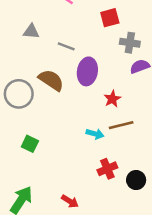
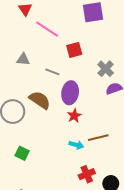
red square: (110, 18) -> (74, 50), moved
gray cross: (130, 43) -> (106, 69), turned 35
red star: (112, 99) -> (74, 116), moved

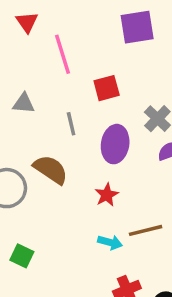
pink line: (47, 29) -> (63, 54), turned 40
gray line: (52, 72) -> (71, 124), turned 56
purple ellipse: (70, 93) -> (115, 144), moved

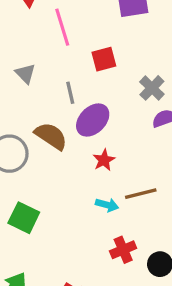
gray triangle: (24, 103) -> (25, 74), turned 40
purple ellipse: (115, 144) -> (93, 120), moved, turned 36
green square: (22, 256) -> (24, 218), size x1.4

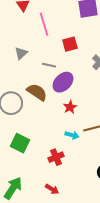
gray triangle: (25, 74) -> (21, 53), turned 32
gray line: (70, 93) -> (49, 65), turned -64
red cross: (123, 250) -> (56, 157), moved

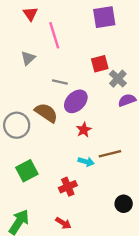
red square: (70, 44) -> (100, 64), moved
gray triangle: (21, 53) -> (28, 58), moved
green square: (20, 143) -> (27, 171), turned 36

